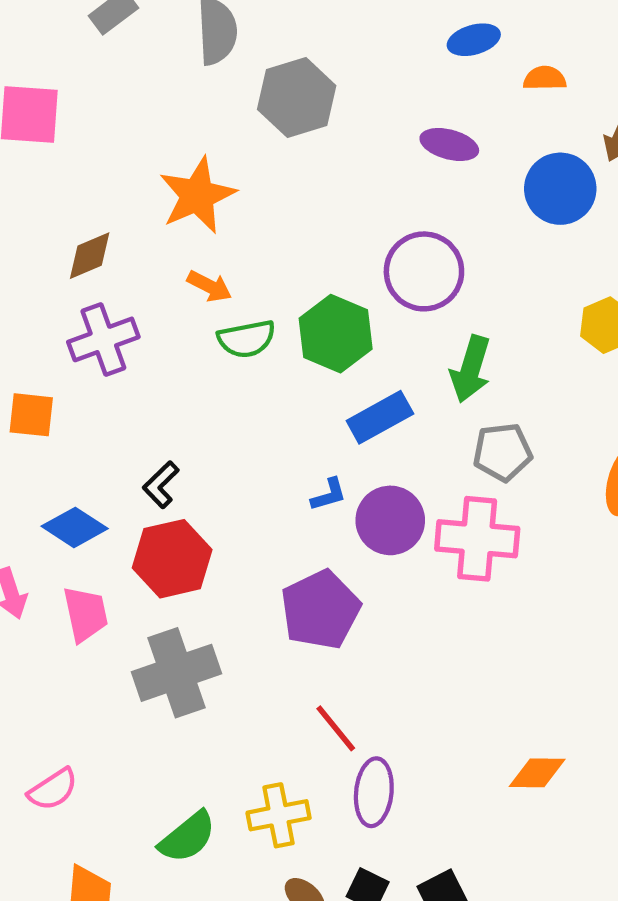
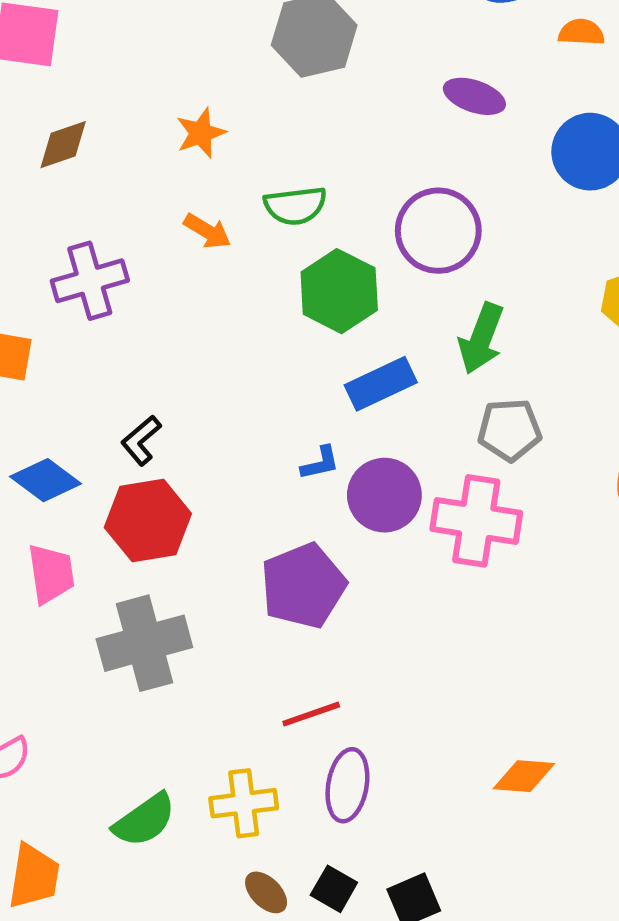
orange star: (197, 195) -> (201, 133), size x0.6
brown diamond: (90, 256) -> (63, 145), moved
green semicircle: (247, 339) -> (295, 206), moved
red line: (336, 728) -> (311, 714), turned -74

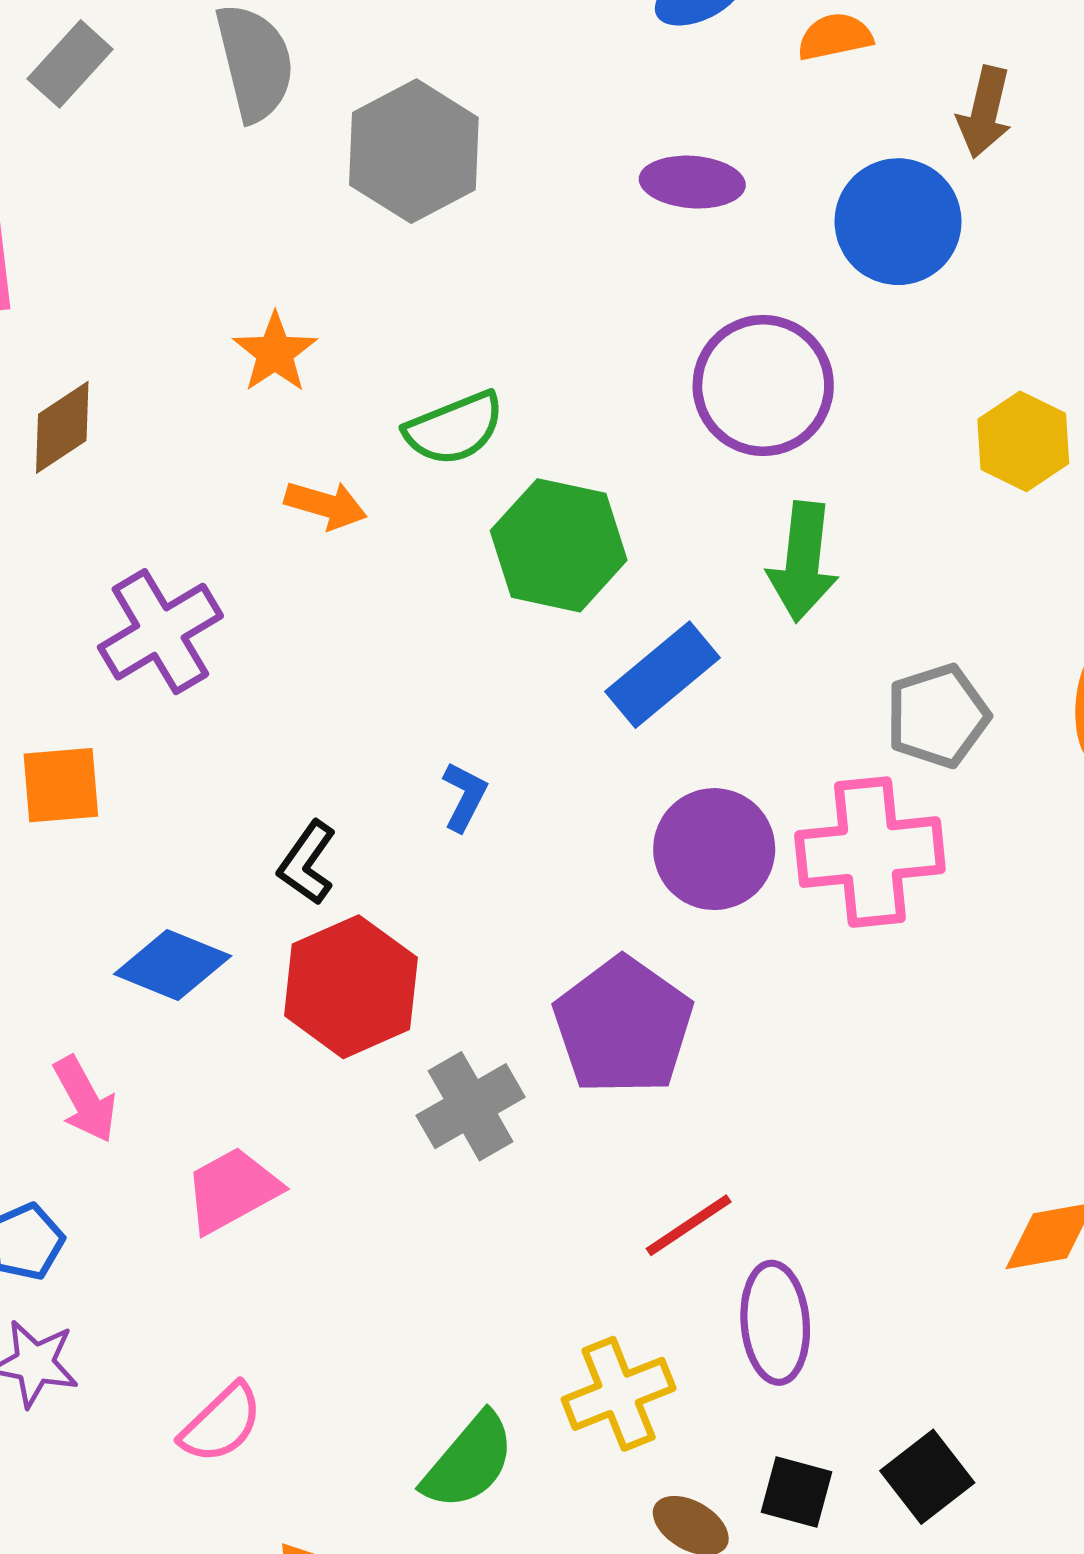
purple circle: (438, 231) -> (763, 385), moved
gray pentagon: (509, 430) -> (938, 716), moved
blue L-shape: (320, 463) -> (464, 797), moved, turned -36
pink trapezoid: (51, 574) -> (232, 1190), moved, turned -96
gray cross: (144, 643) -> (471, 1106), moved, size x0.7

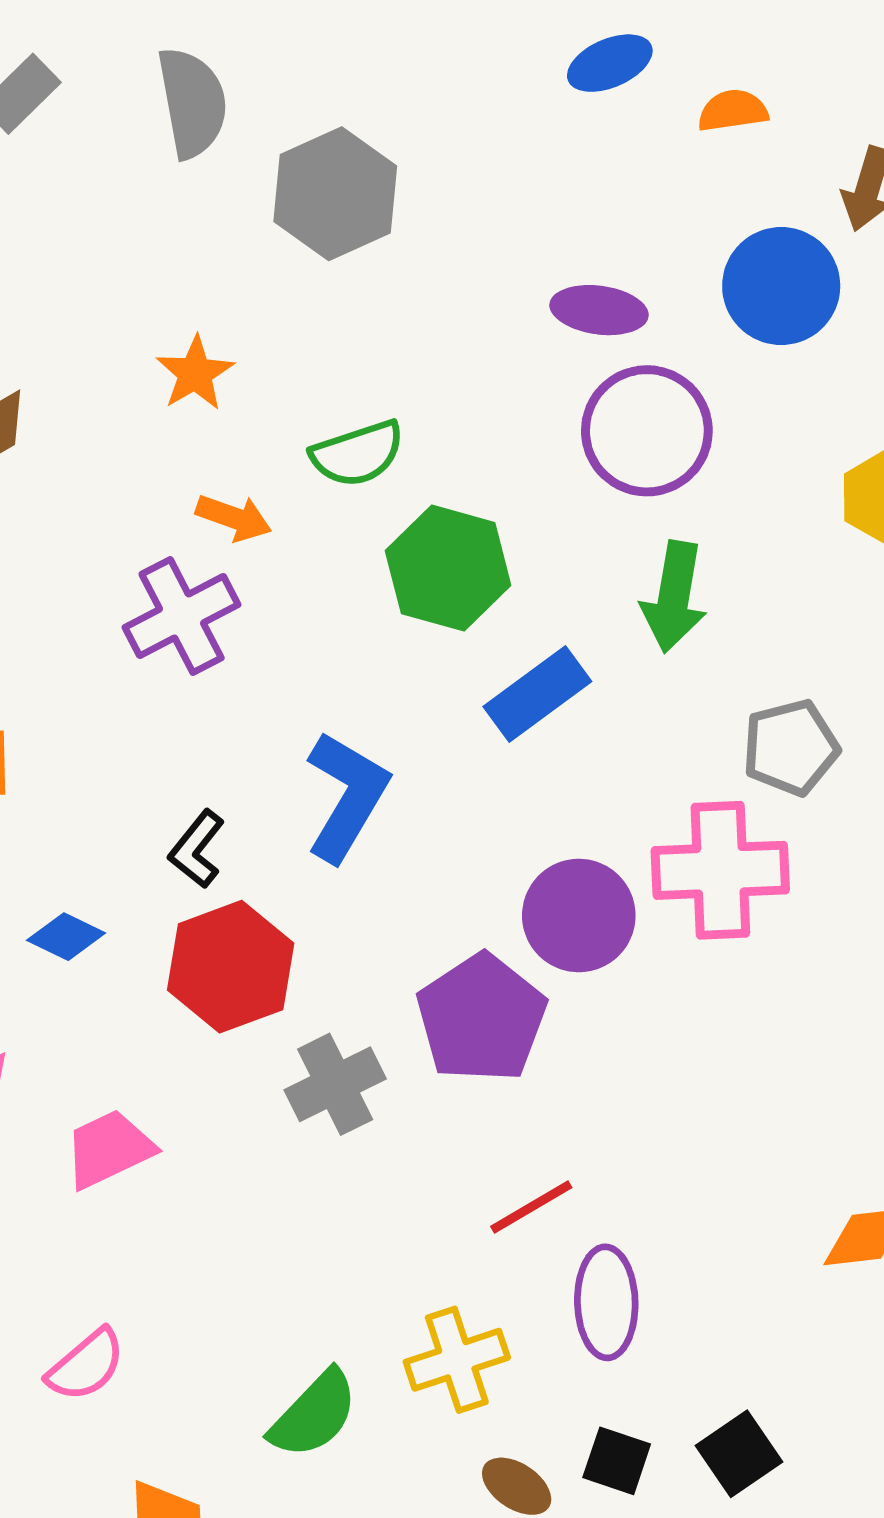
purple ellipse: (692, 182) -> (599, 310), moved
purple cross: (160, 632) -> (182, 616), moved
blue L-shape: (464, 797) -> (347, 796), size x2.0
purple circle: (714, 849) -> (579, 916), moved
blue diamond: (173, 965) -> (66, 937), size x0.7

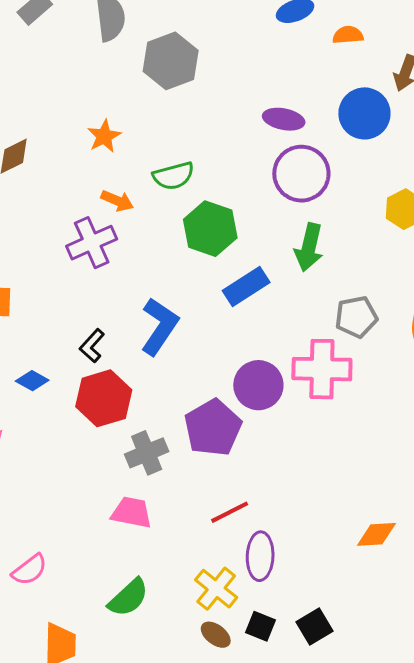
pink trapezoid: (109, 1149) -> (132, 512), moved, turned 33
yellow cross: (457, 1360) -> (216, 589), moved, turned -36

